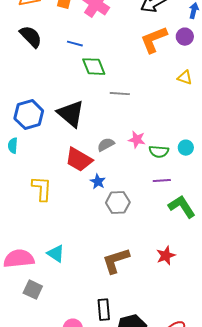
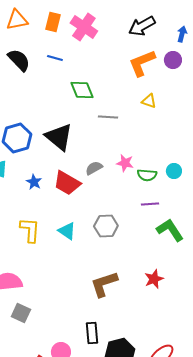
blue line: (75, 44) -> (55, 58), moved
yellow triangle: (185, 78) -> (149, 101), moved
blue star: (98, 182) -> (34, 182), moved
yellow L-shape: (42, 189) -> (30, 230), moved
cyan triangle: (56, 254) -> (67, 231), moved

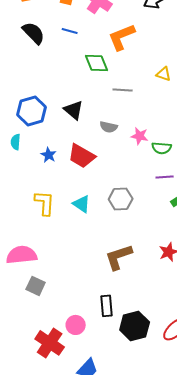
orange L-shape: (142, 63) -> (122, 37), moved
black triangle: (59, 137) -> (74, 110), size x0.7
gray semicircle: (94, 168) -> (109, 127), moved, turned -138

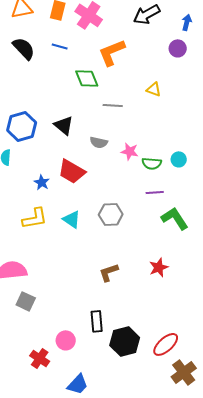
blue star: (49, 155) -> (42, 182), moved
yellow L-shape: (45, 203) -> (35, 218), turned 76
brown L-shape: (119, 257) -> (109, 272), size x0.7
red cross: (50, 343) -> (40, 358), size x0.7

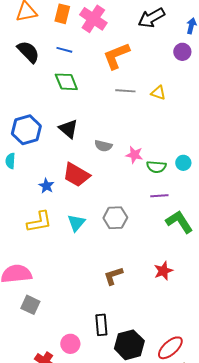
green diamond: (87, 78) -> (66, 82), moved
gray line: (113, 105) -> (125, 91), moved
cyan triangle: (72, 219) -> (76, 223), turned 36

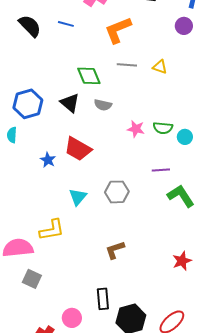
green diamond: (66, 82) -> (89, 76), moved
gray semicircle: (103, 146) -> (103, 105), moved
green semicircle: (156, 167) -> (163, 128), moved
yellow L-shape: (39, 222) -> (52, 230), moved
red star: (163, 271) -> (182, 261), moved

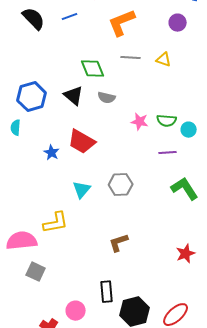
blue line: (66, 24) -> (70, 17), turned -35
purple circle: (184, 26) -> (178, 23), moved
purple line: (161, 170) -> (168, 153), moved

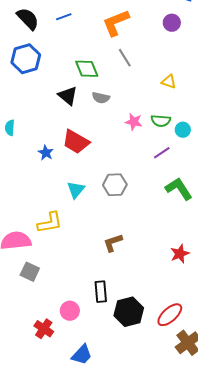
gray line: (131, 58) -> (125, 58), turned 54
yellow triangle: (164, 60) -> (169, 82), moved
blue hexagon: (32, 97) -> (26, 59), moved
purple line: (168, 153) -> (162, 153), turned -30

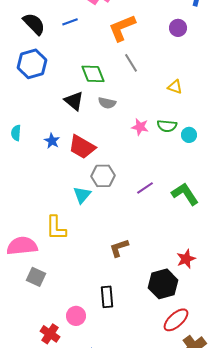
blue star: (46, 153) -> (52, 141), moved
purple line: (162, 153) -> (145, 188), moved
gray hexagon: (115, 185) -> (103, 176), moved
yellow L-shape: (50, 223) -> (56, 228), turned 100
black hexagon: (129, 312) -> (163, 284), moved

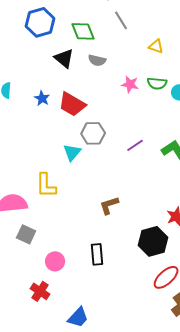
blue hexagon: (32, 64) -> (40, 22), moved
yellow triangle: (175, 87) -> (156, 46), moved
pink circle: (76, 316) -> (55, 261), moved

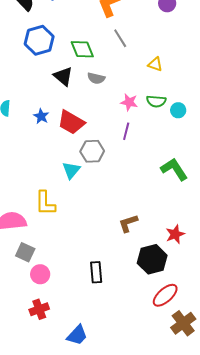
purple line: (135, 145) -> (126, 131), moved, turned -42
brown L-shape: (109, 205) -> (128, 223), moved
pink circle: (55, 261) -> (40, 274), moved
red cross: (40, 291) -> (39, 309), turned 36

